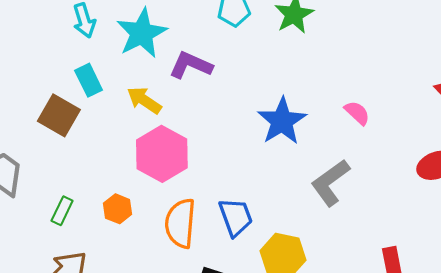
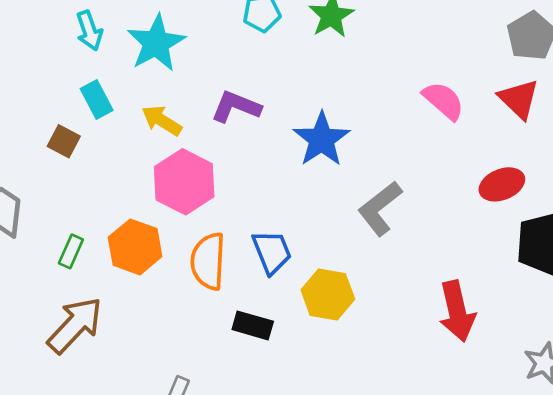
purple L-shape: (191, 65) -> (236, 107), moved
pink semicircle: (357, 113) -> (443, 101), moved, size x1.4
brown square: (59, 115) -> (64, 141), size x0.7
orange hexagon: (118, 209) -> (135, 247), size x1.6

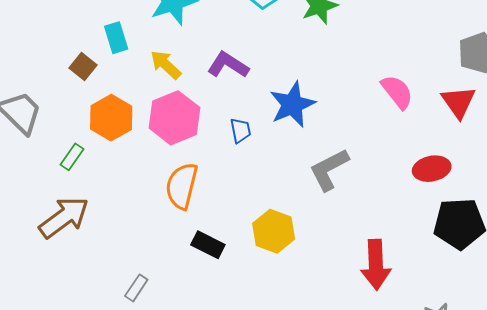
orange hexagon: (135, 247) -> (111, 118), moved
blue trapezoid: (272, 252) -> (241, 130), moved, size x0.7

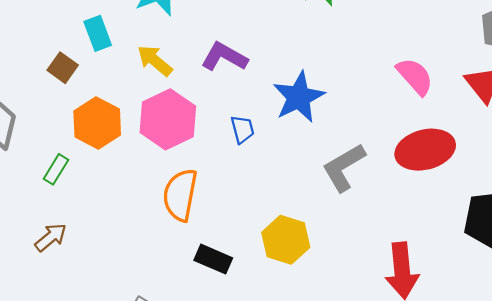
red ellipse: (432, 169) -> (425, 150), moved, size x1.4
brown arrow: (64, 217) -> (51, 237), size x0.6

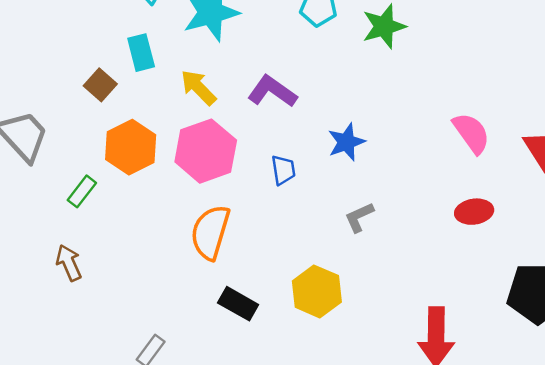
blue star: (299, 97) -> (346, 142), size x0.7
red ellipse: (425, 150) -> (474, 212), size x0.6
gray L-shape: (344, 167) -> (359, 217), moved, size x0.6
brown arrow: (51, 237) -> (69, 263), turned -80

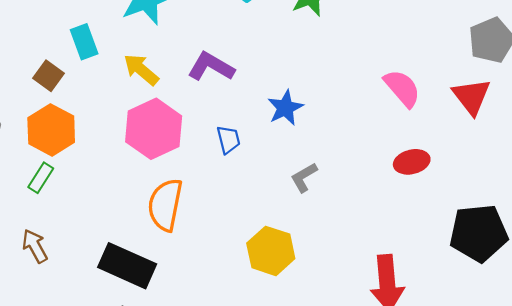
orange hexagon: (131, 147) -> (51, 130), moved
black rectangle: (238, 304) -> (127, 266), moved, size x1.5

